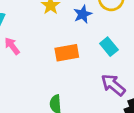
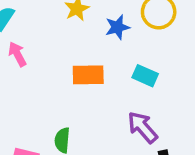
cyan rectangle: (109, 47) -> (145, 76), turned -36

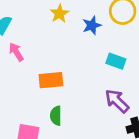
orange rectangle: (88, 75) -> (51, 80), moved

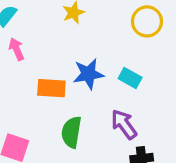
blue star: (92, 25) -> (88, 74), moved, size x1.4
green semicircle: (56, 116) -> (71, 132), moved, size x1.4

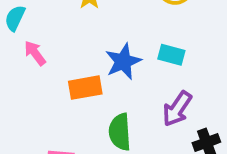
purple arrow: (124, 124) -> (177, 109), turned -96

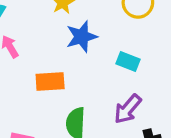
blue star: (123, 61) -> (82, 37), moved

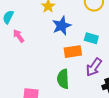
orange rectangle: (50, 82) -> (73, 52), moved

